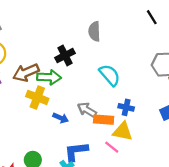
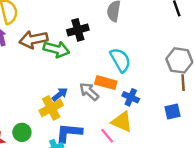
yellow cross: (37, 97) -> (51, 108), moved, turned 30
blue arrow: (61, 118) -> (60, 94), turned -72
orange rectangle: (104, 120) -> (106, 83), moved

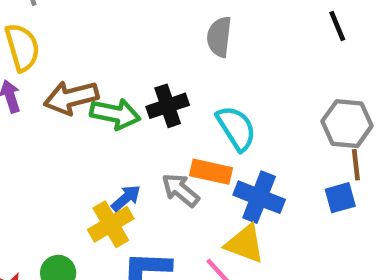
black cross: (78, 30) -> (168, 106), moved
blue cross: (131, 97) -> (259, 197), size x1.5
blue square: (173, 112) -> (340, 198), moved

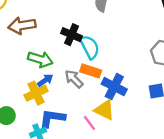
black cross: (168, 106) -> (72, 35), turned 36
green arrow: (115, 114) -> (40, 59), moved
cyan semicircle: (236, 128) -> (90, 47), moved

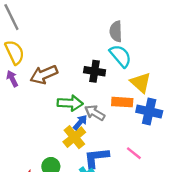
cyan semicircle: (90, 47) -> (120, 56), moved
gray arrow: (74, 79) -> (95, 113), moved
yellow triangle: (105, 110) -> (141, 83), moved, turned 30

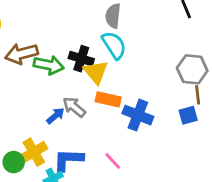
yellow triangle: (141, 83) -> (96, 72), moved
green arrow: (70, 103) -> (49, 65), moved
yellow cross: (74, 137) -> (34, 152), moved

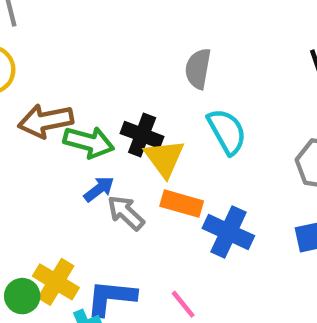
cyan semicircle: (114, 45) -> (227, 131), moved
blue arrow: (55, 116) -> (99, 189), moved
yellow cross: (34, 152) -> (56, 282), turned -32

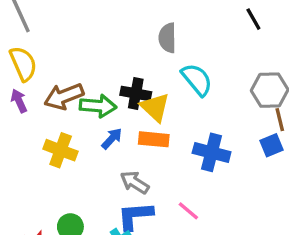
orange rectangle: (182, 204) -> (154, 139), moved
gray arrow: (126, 213) -> (135, 182), moved
yellow cross: (56, 282) -> (61, 150), moved

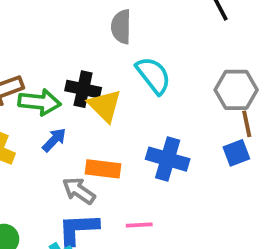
orange rectangle: (154, 139) -> (103, 169), moved
pink line: (188, 211) -> (139, 225), turned -45

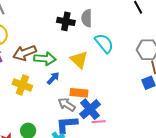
black cross: (83, 89) -> (66, 21), moved
blue cross: (168, 159) -> (90, 109), moved, turned 35

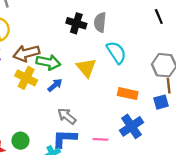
yellow cross: (22, 85) -> (26, 78), moved
orange rectangle: (79, 93) -> (128, 94), moved
blue cross: (90, 109) -> (132, 126), moved

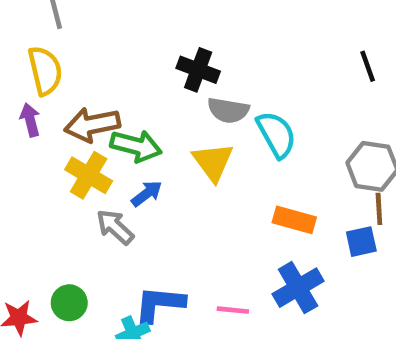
gray semicircle: (100, 22) -> (228, 110), moved, turned -90
gray arrow: (67, 116) -> (115, 227), moved

